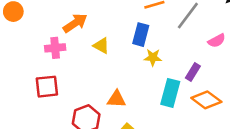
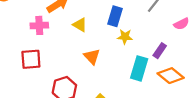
orange triangle: (116, 99) -> (92, 57), moved, turned 42

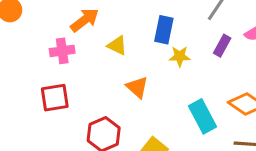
purple rectangle: (160, 51) -> (222, 46), moved
cyan rectangle: (139, 68) -> (202, 116), moved, turned -40

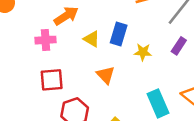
blue rectangle: (164, 30) -> (119, 34), moved
red square: (55, 98) -> (52, 80), moved

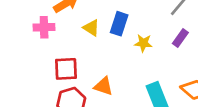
orange triangle: (106, 75) -> (103, 86), moved, turned -30
red square: (52, 80) -> (66, 69), moved

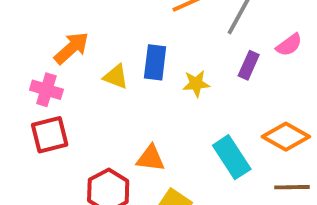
pink cross: (44, 27) -> (46, 90), turned 30
red square: (66, 69) -> (50, 135), moved

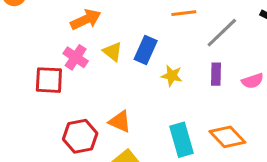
pink semicircle: (289, 45) -> (253, 81), moved
purple rectangle: (249, 65) -> (216, 74), turned -40
pink cross: (46, 90) -> (76, 57), moved

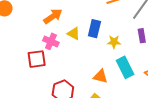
orange triangle: (120, 122) -> (100, 76), moved
cyan rectangle: (182, 140) -> (125, 67), moved

